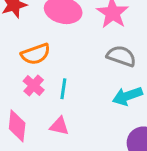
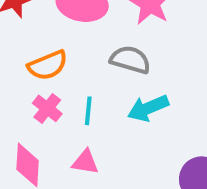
gray semicircle: (121, 56) -> (130, 60), moved
cyan arrow: (127, 96) -> (148, 108), moved

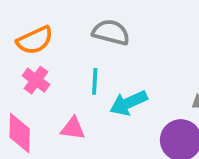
cyan arrow: (148, 108) -> (128, 103), moved
cyan line: (88, 111) -> (95, 81), moved

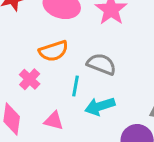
gray semicircle: (111, 32) -> (101, 64), moved
orange semicircle: (35, 40) -> (53, 51), moved

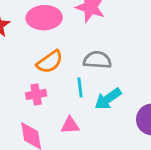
pink cross: (30, 79) -> (36, 94), turned -36

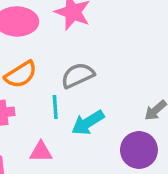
gray semicircle: (97, 60) -> (78, 75), turned -32

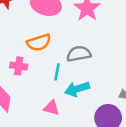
pink triangle: (41, 152) -> (51, 108), moved

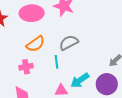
cyan arrow: (77, 89) -> (80, 80), moved

